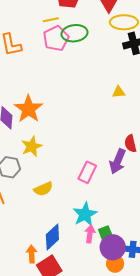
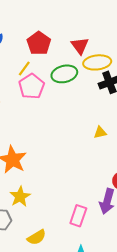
yellow line: (51, 20) -> (24, 68), turned -35
green ellipse: (75, 33) -> (64, 74), moved

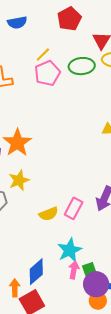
red pentagon: (39, 43) -> (69, 19), moved
yellow semicircle: (37, 237) -> (49, 214), moved

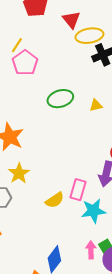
green ellipse: (82, 66) -> (60, 99), moved
cyan star: (70, 250) -> (93, 211), moved, turned 30

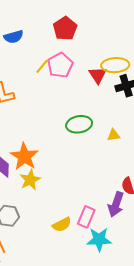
red triangle: (71, 20) -> (98, 75), moved
pink pentagon: (25, 63) -> (60, 65), moved
yellow star: (19, 173) -> (30, 180), moved

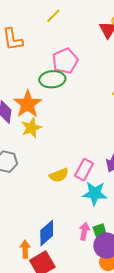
pink pentagon: (60, 65) -> (65, 61), moved
green ellipse: (79, 124) -> (52, 79), moved

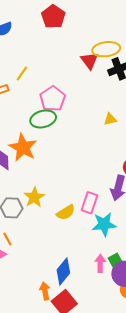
yellow line: (53, 16) -> (22, 74), moved
yellow star: (31, 128) -> (34, 197), moved

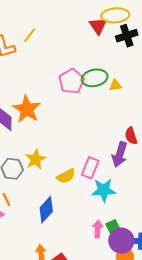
pink pentagon: (53, 99) -> (72, 81), moved
green ellipse: (43, 119) -> (95, 78), moved
blue diamond: (63, 271) -> (46, 210), moved

